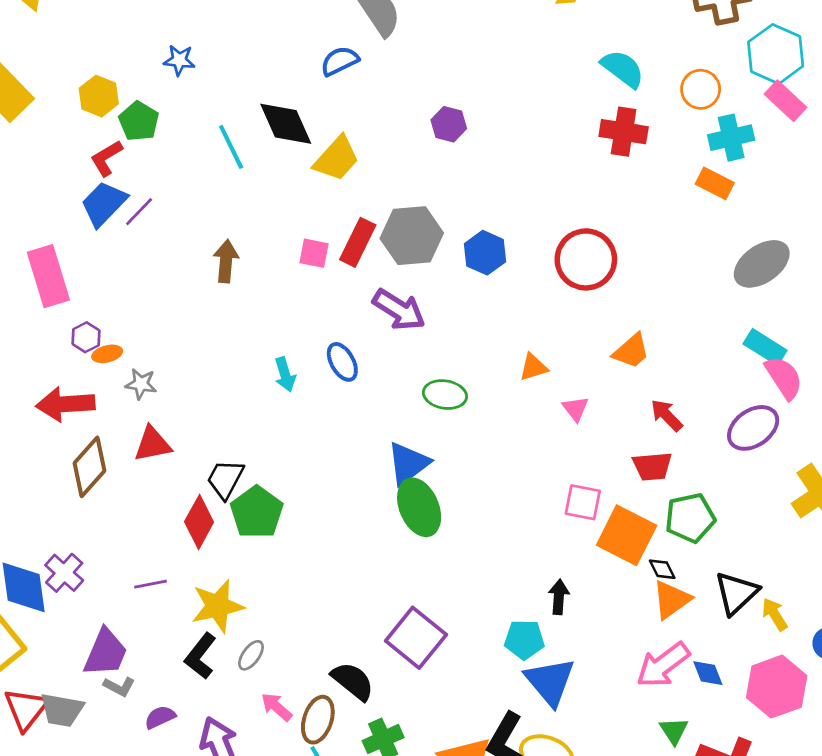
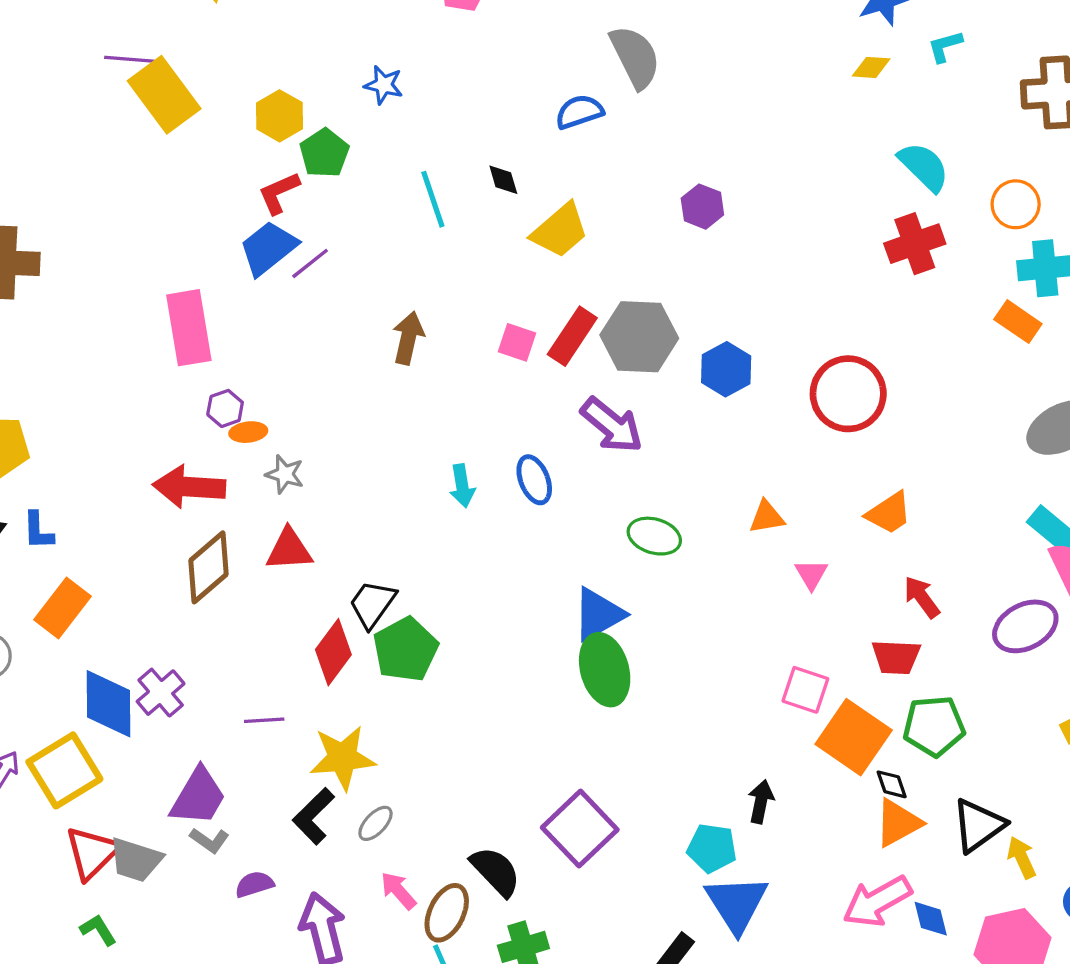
black diamond: (286, 124) -> (503, 180), size x0.5
red cross: (624, 132) -> (915, 244), turned -36

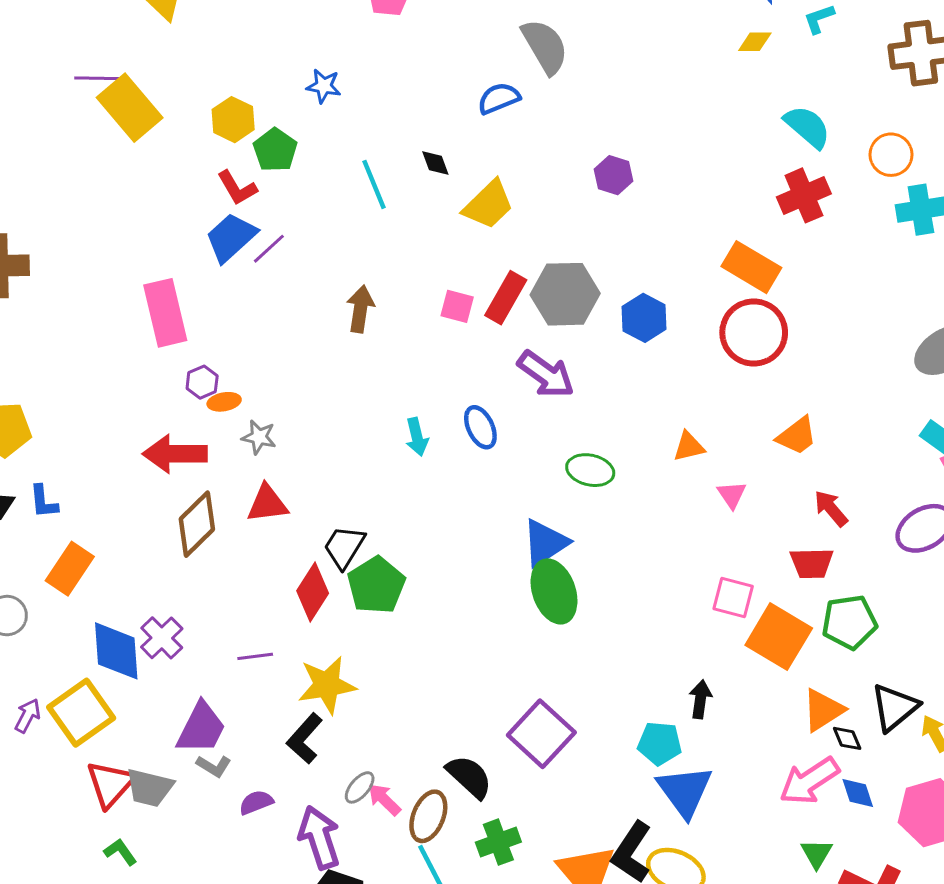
red L-shape: (279, 193) -> (237, 188), turned -93
orange rectangle: (1018, 322) -> (751, 267), moved, size x1.4
black diamond: (892, 784) -> (847, 738), moved
gray ellipse: (375, 823) -> (360, 787), moved

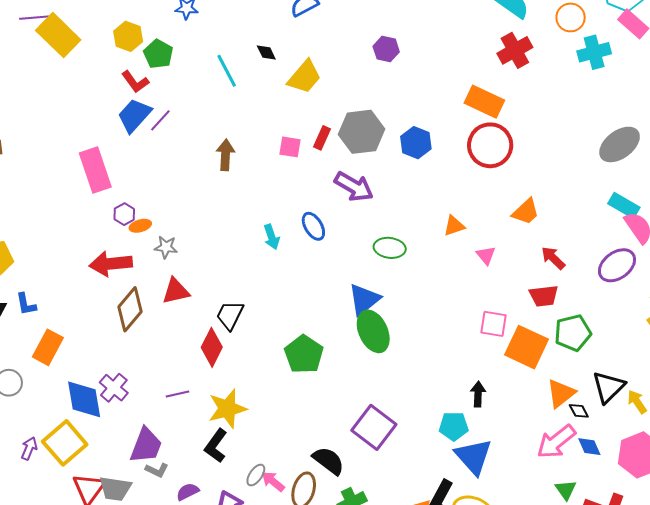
red rectangle: (506, 298) -> (322, 138), size x0.7
green pentagon: (376, 585) -> (304, 354), moved

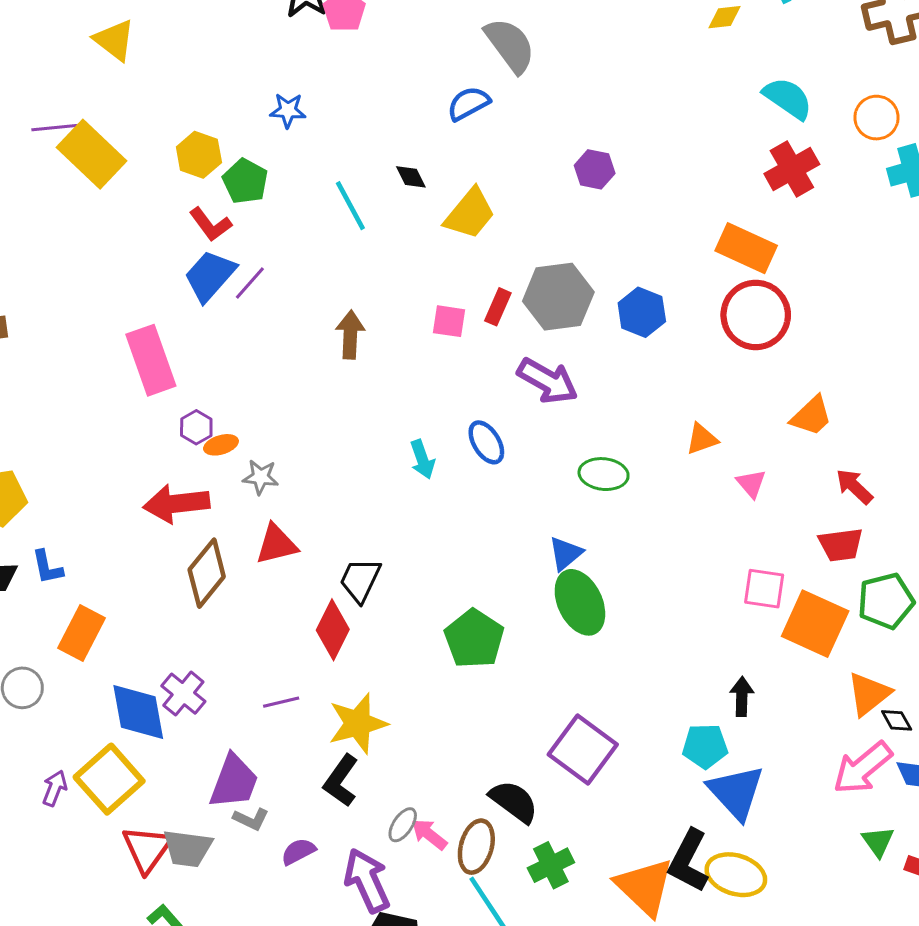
blue triangle: (364, 299) -> (566, 553), size x0.7

